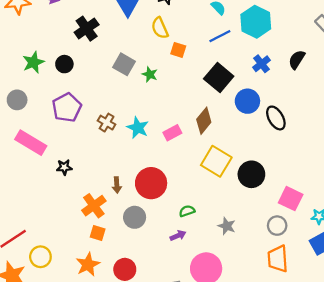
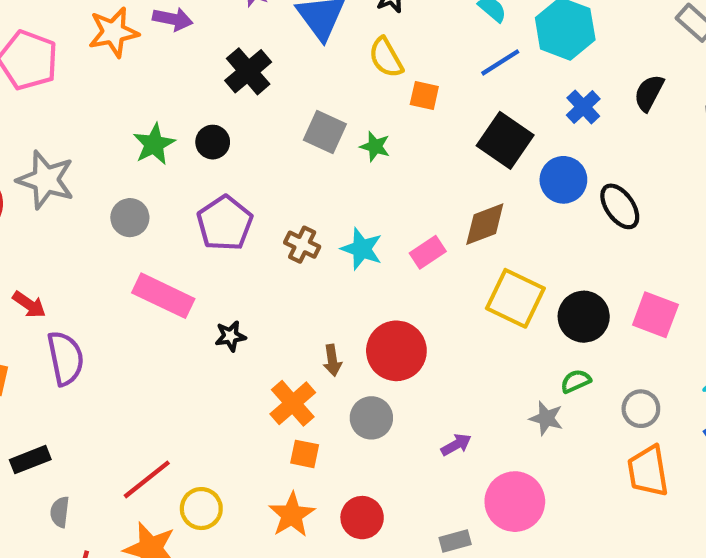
brown diamond: (204, 121) -> (485, 224), turned 35
pink square: (291, 199) -> (655, 315), moved
green semicircle: (187, 211) -> (576, 381), moved

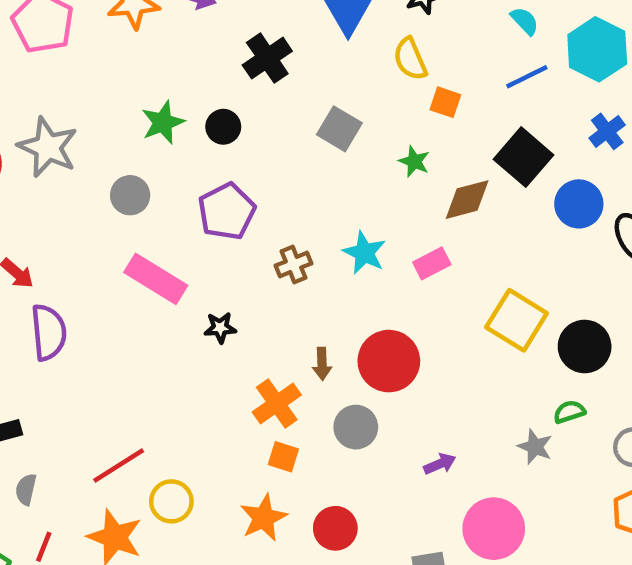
green star: (375, 146) -> (414, 161), moved
brown diamond: (485, 224) -> (467, 200), moved
brown cross: (302, 245) -> (293, 264), moved, turned 36

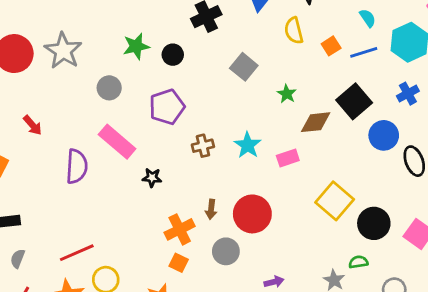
orange square: (445, 102) -> (331, 46), moved, turned 30
purple semicircle: (49, 332) -> (77, 166), moved

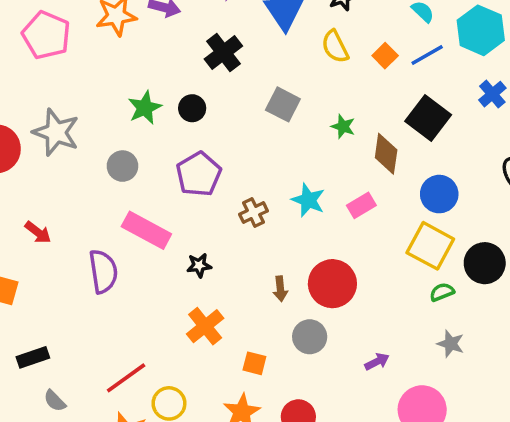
brown diamond: (316, 122) -> (386, 154), turned -64
blue circle: (384, 135) -> (439, 194), moved
orange cross: (180, 229) -> (205, 326), moved
gray semicircle: (18, 259) -> (55, 401), turned -54
green semicircle: (358, 262) -> (442, 292), moved

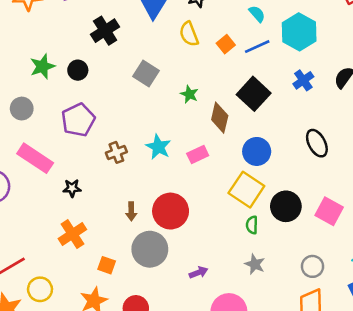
green semicircle: (442, 292) -> (252, 225), turned -72
gray circle: (310, 337) -> (150, 249), size x1.4

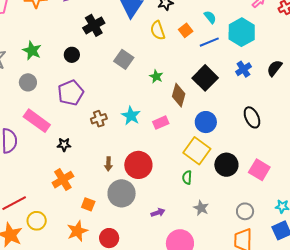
orange square: (226, 44) -> (186, 30), moved
green star: (42, 66) -> (32, 51), moved, turned -30
green semicircle: (252, 225) -> (187, 177), moved

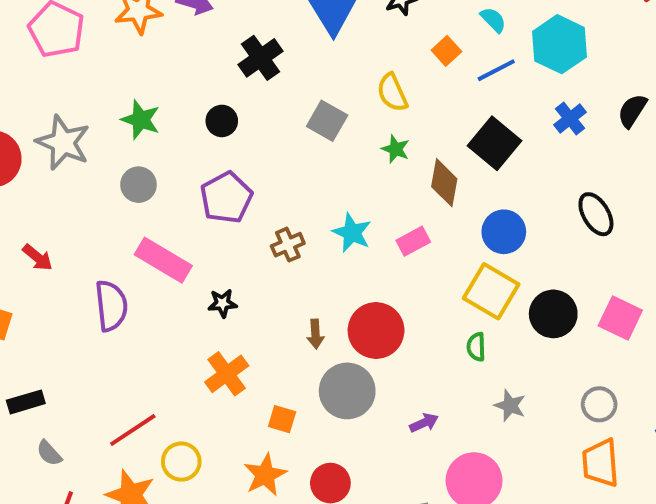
yellow semicircle: (158, 30) -> (392, 93), moved

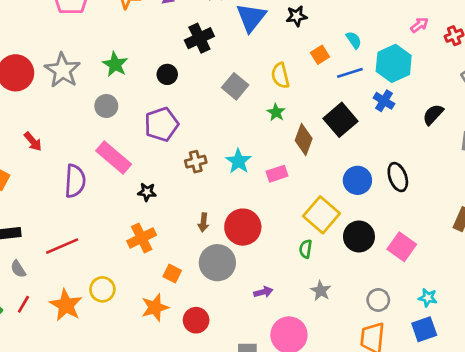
blue cross: (570, 118) -> (384, 101), moved, turned -30
blue circle: (504, 232) -> (357, 180), moved
red line: (133, 430) -> (62, 246), moved

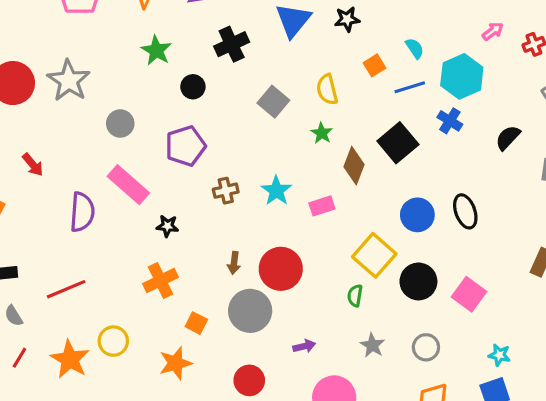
green star: (115, 64) -> (156, 50), moved
gray circle: (378, 300) -> (426, 347), moved
red circle: (196, 320) -> (249, 380), moved

